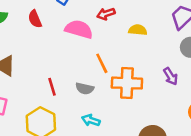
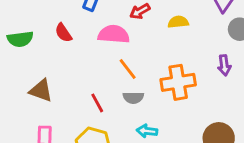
orange line: (102, 63) -> (128, 69), moved
purple arrow: (170, 76) -> (224, 65), turned 36

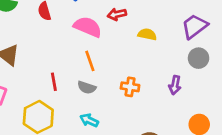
orange cross: (178, 82) -> (130, 87), size x0.6

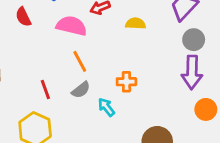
purple arrow: (175, 85) -> (192, 72), moved, size x1.6
gray semicircle: (87, 87) -> (81, 90), turned -48
cyan arrow: (89, 120) -> (106, 107), moved, turned 36

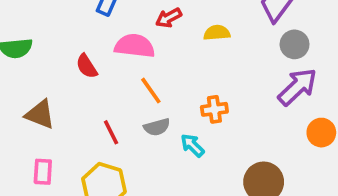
red semicircle: (23, 17) -> (87, 66), moved
purple arrow: (192, 72) -> (297, 87), turned -128
gray semicircle: (81, 90) -> (157, 127), turned 30

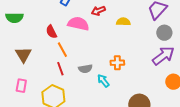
orange line: (151, 91) -> (62, 50), moved
brown triangle: (40, 114) -> (23, 55), turned 30

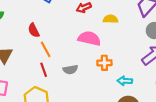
pink semicircle: (78, 24) -> (89, 38), moved
cyan arrow: (103, 81) -> (125, 81), moved, turned -48

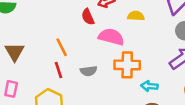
red semicircle: (34, 30) -> (88, 17), moved
orange cross: (104, 63) -> (127, 65), size x1.5

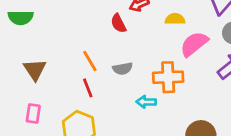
pink semicircle: (111, 37) -> (194, 44), moved, turned -50
gray semicircle: (89, 71) -> (123, 69), moved
cyan arrow: (149, 86) -> (146, 102), moved

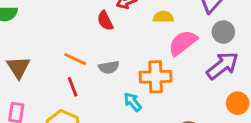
orange line: (90, 61) -> (75, 59), turned -35
cyan arrow: (146, 102) -> (133, 102), turned 48

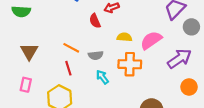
yellow semicircle: (163, 17) -> (124, 37), moved
gray circle: (223, 32) -> (191, 27), moved
cyan arrow: (133, 102) -> (102, 77), moved

